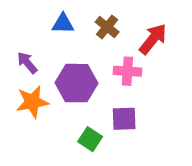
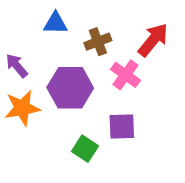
brown cross: (107, 27) -> (98, 42), moved, turned 30
pink cross: (127, 71) -> (126, 75), turned 32

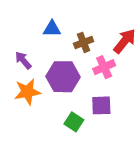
pink cross: (126, 75) -> (104, 67), turned 30

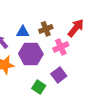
blue triangle: (52, 29) -> (23, 32), moved
purple square: (101, 105) -> (59, 75), turned -35

